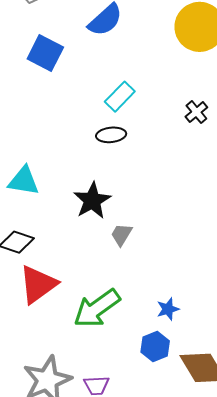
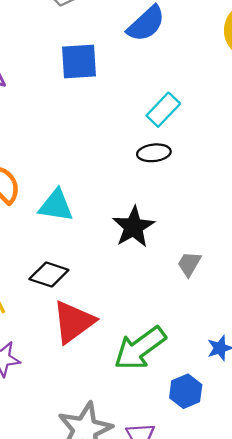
blue square: (45, 53) -> (79, 62), turned -30
gray trapezoid: (121, 235) -> (189, 264), moved
blue hexagon: (155, 347) -> (186, 391), moved

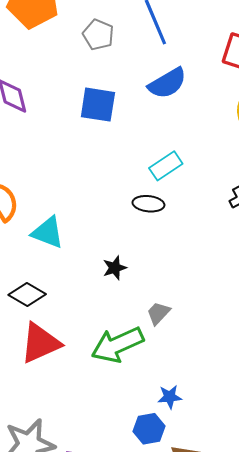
black star: (134, 227) -> (115, 268), size x0.6
green arrow: (140, 348) -> (117, 345), moved
blue hexagon: (186, 391) -> (149, 429), moved

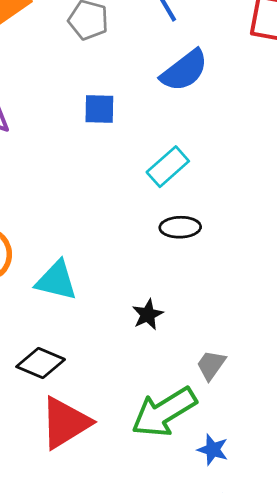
blue square: (98, 105) -> (99, 109), size x0.7
cyan rectangle: (166, 166) -> (168, 167), moved
blue star: (170, 397) -> (213, 450), moved, turned 30

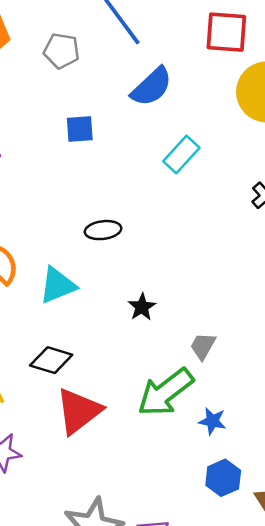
cyan rectangle: (168, 167) -> (181, 154), moved
black ellipse: (180, 227) -> (103, 230), moved
cyan triangle: (56, 280) -> (58, 285), turned -30

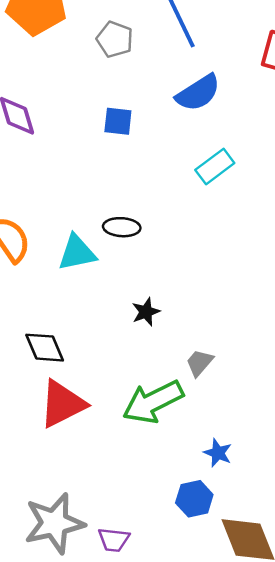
cyan triangle: (58, 285) -> (77, 253), moved
black diamond: (51, 360) -> (45, 348), turned 39
blue star: (212, 421) -> (218, 453), moved

